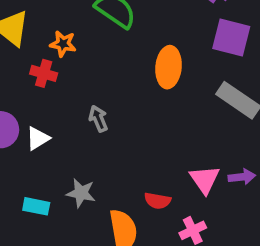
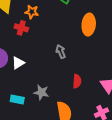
gray arrow: (98, 119) -> (61, 52), moved
red semicircle: (157, 201) -> (77, 81), moved, turned -96

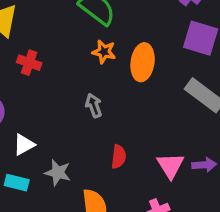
orange star: (32, 12) -> (104, 52), moved
white triangle: (18, 63) -> (24, 145), moved

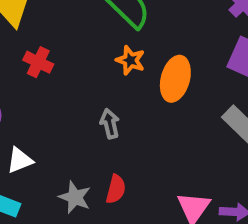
red semicircle: (119, 157) -> (116, 189), moved
gray star: (58, 173) -> (75, 197), moved

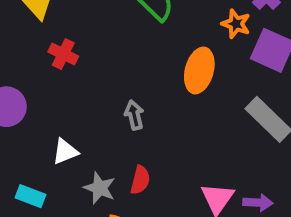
orange star: (130, 60) -> (236, 24), moved
white triangle: (20, 160) -> (65, 151), moved

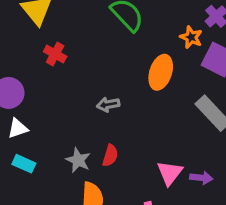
gray arrow: (134, 115) -> (108, 105), turned -90
white triangle: (65, 151) -> (18, 128), moved

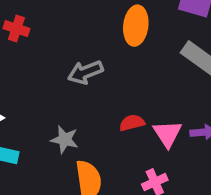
gray arrow: (108, 105) -> (85, 72), size x1.4
red semicircle: (110, 156) -> (132, 123), moved, turned -110

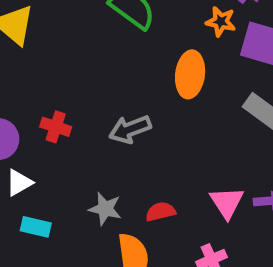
red cross: (16, 29) -> (56, 127), moved
red semicircle: (132, 123) -> (160, 212), moved

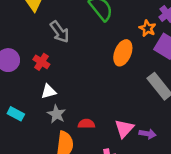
gray arrow: (130, 129) -> (60, 32), moved, turned -120
white triangle: (19, 183) -> (49, 92), moved

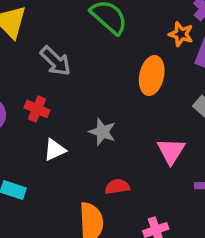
gray star: (57, 114) -> (102, 132), moved
pink triangle: (124, 129) -> (171, 151), moved

